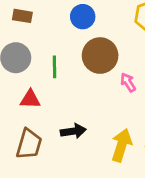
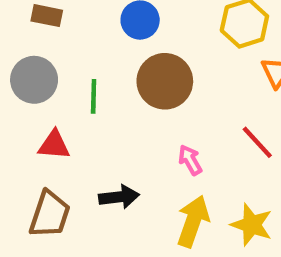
pink arrow: (128, 82) -> (190, 160), moved

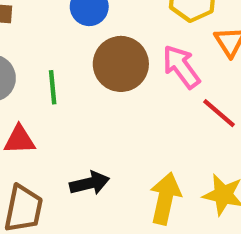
pink arrow: (190, 160) -> (181, 67), moved, size x1.5

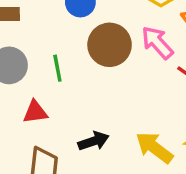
yellow arrow: (165, 198) -> (154, 148), turned -60

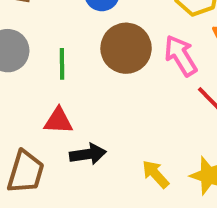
red triangle: (35, 112) -> (58, 121), moved
yellow arrow: (154, 148) -> (156, 174), size x0.7

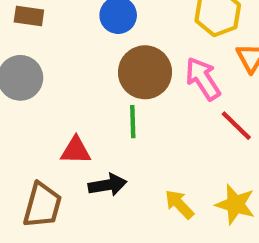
green line: (62, 64) -> (133, 122), moved

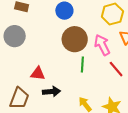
green line: (133, 122) -> (82, 64), moved

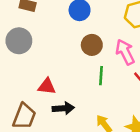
brown circle: (75, 39) -> (92, 45), size x0.7

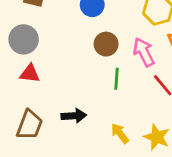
red triangle: (47, 86) -> (30, 74), moved

